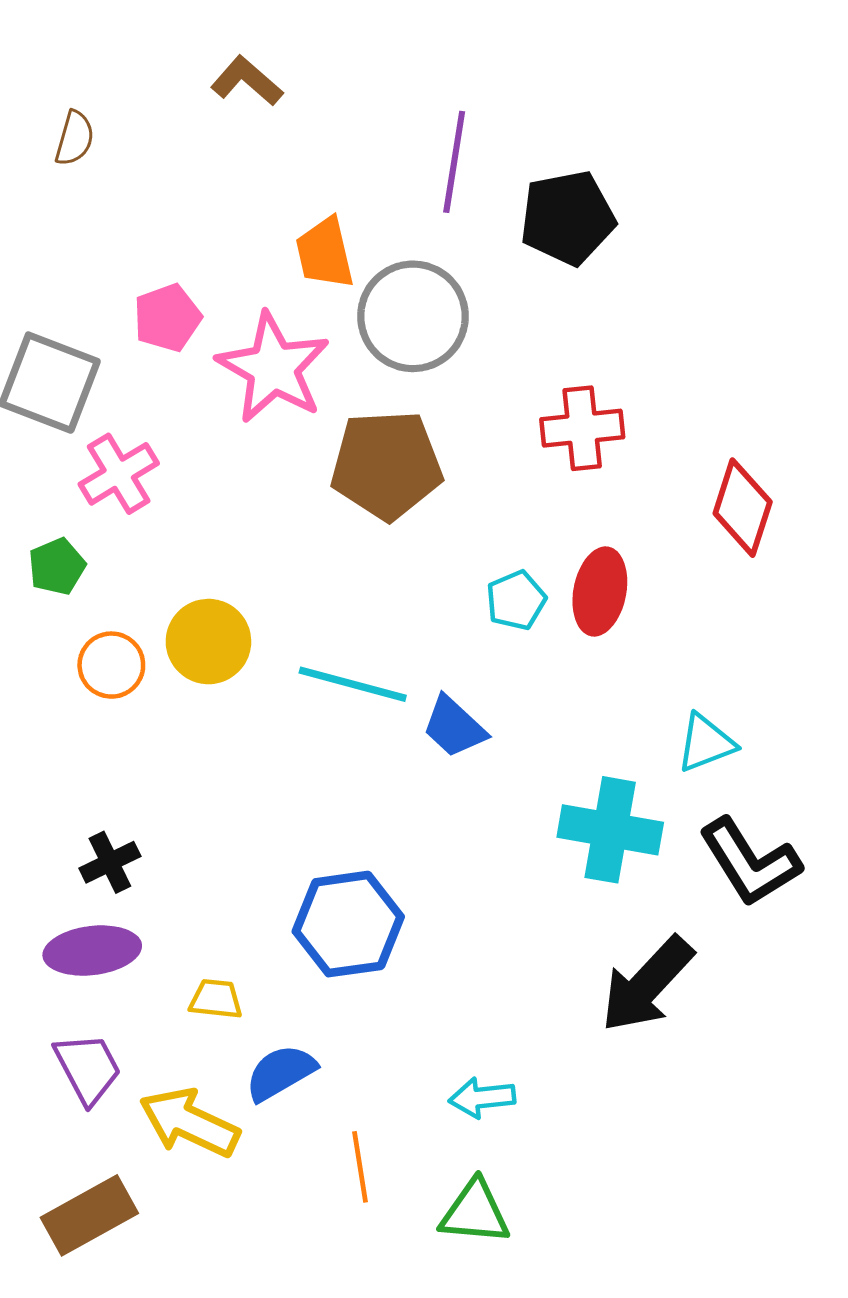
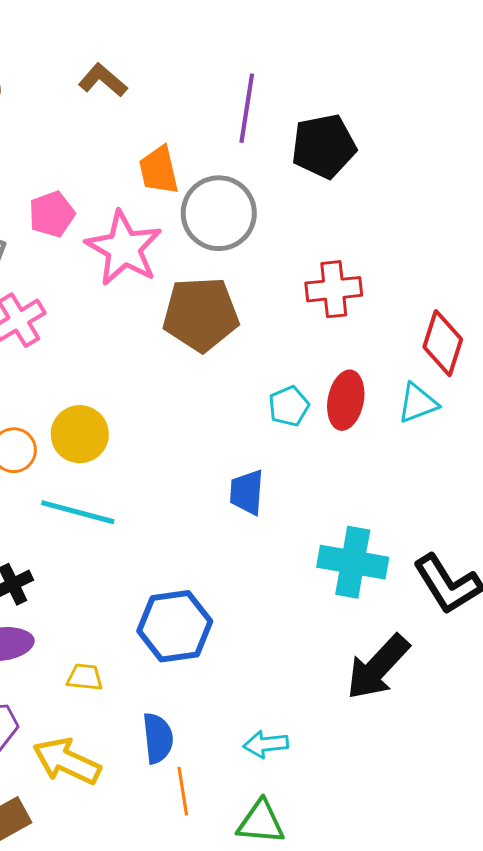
brown L-shape: (247, 81) -> (103, 80), moved
cyan line: (353, 684) -> (78, 512), moved
blue trapezoid: (454, 727) -> (247, 492), turned 51
cyan triangle: (706, 743) -> (418, 403), moved
blue semicircle: (281, 1073) -> (158, 738), moved, turned 114

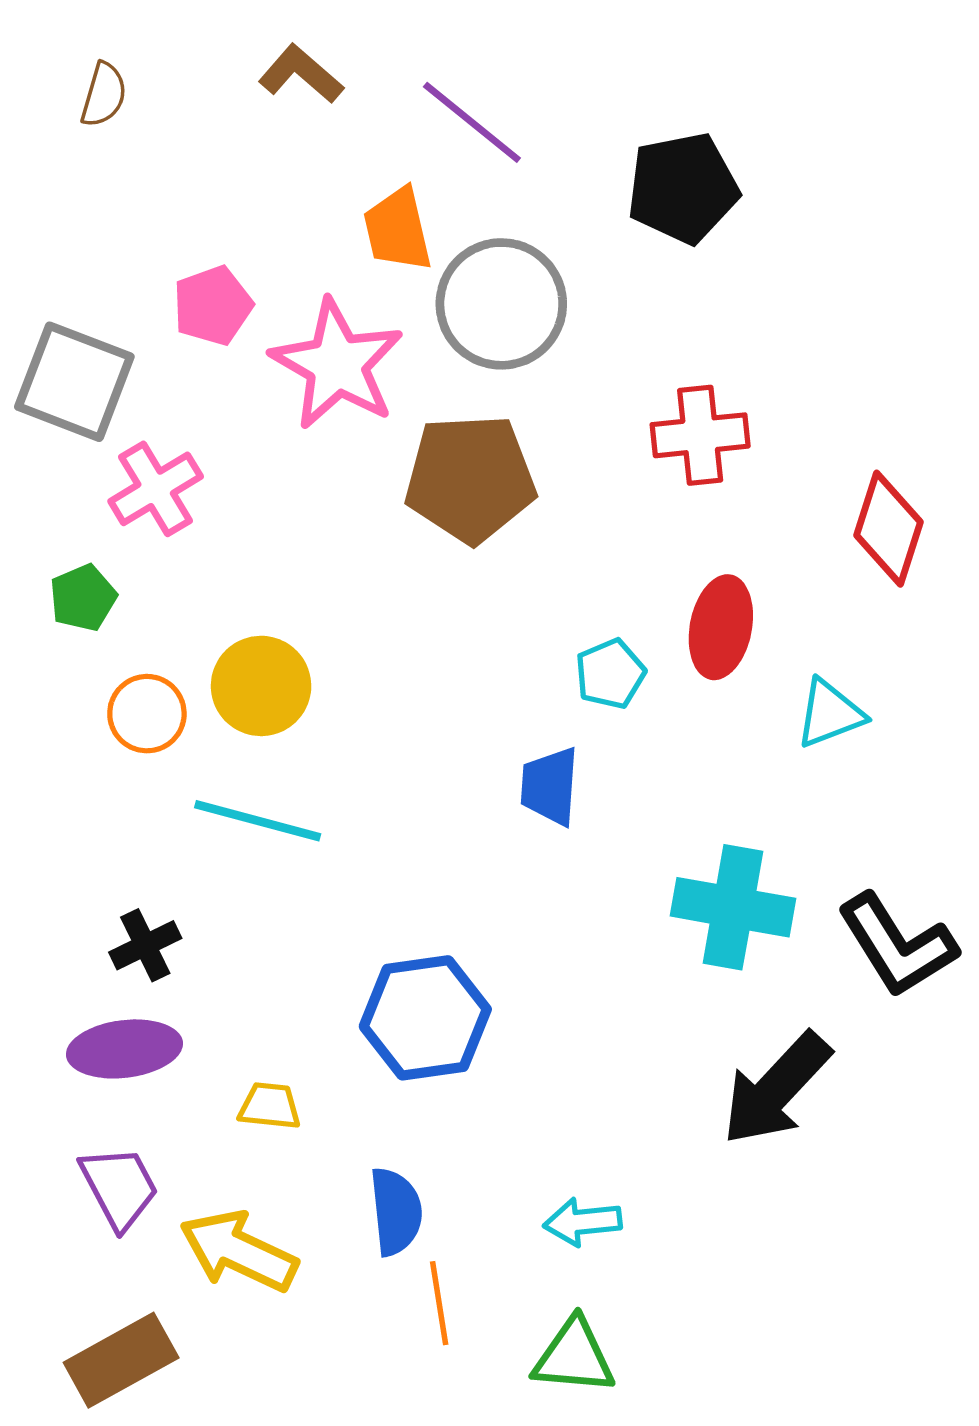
purple line: (247, 108) -> (472, 122), moved, turned -60
cyan triangle: (418, 403) -> (830, 714), moved
cyan pentagon: (289, 406) -> (610, 674), moved

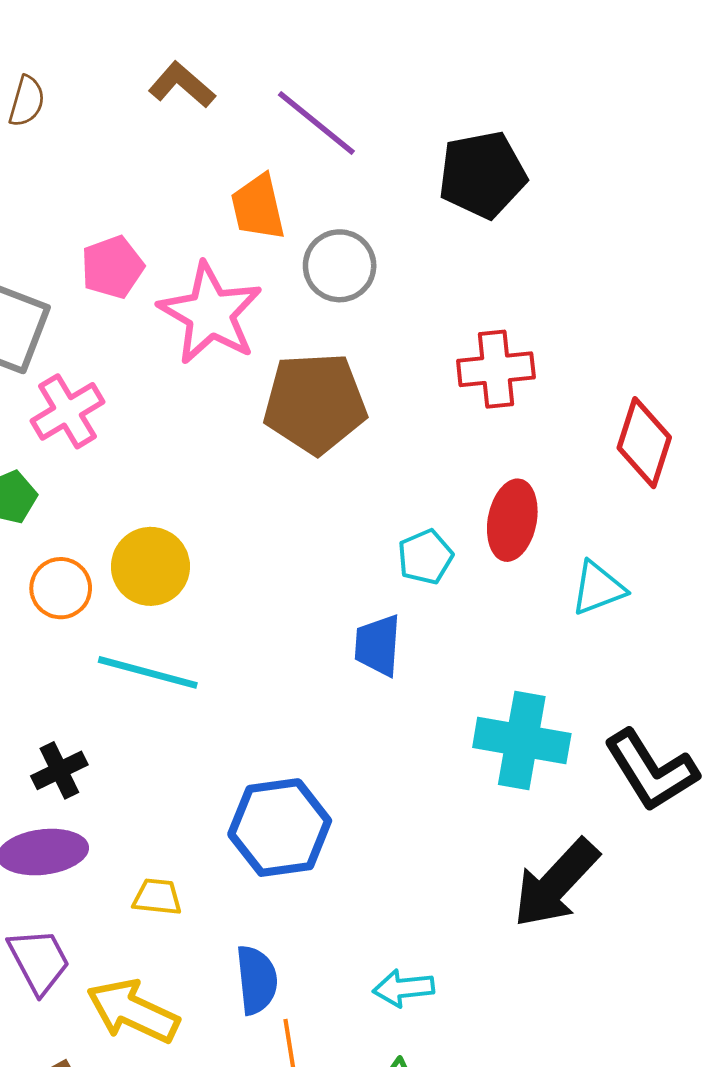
gray circle: (501, 304) -> (340, 266), size x0.7

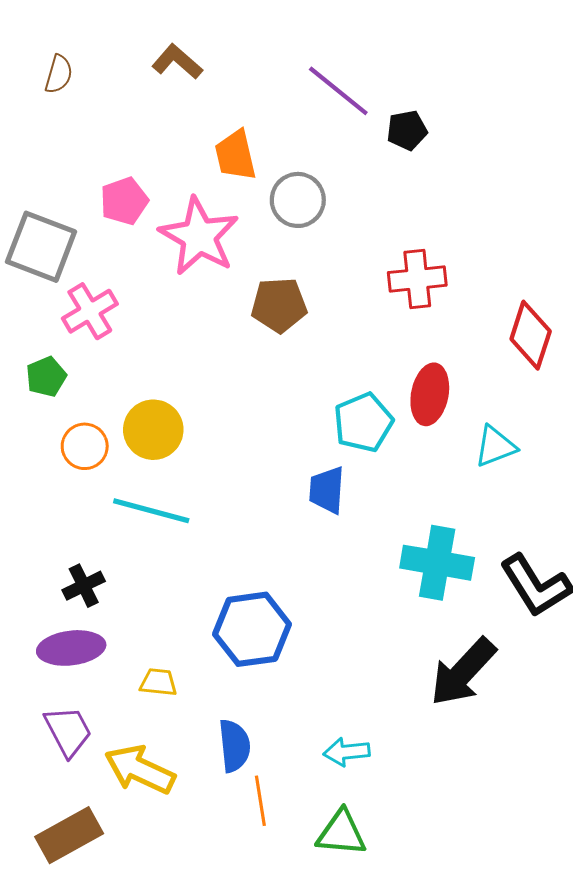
purple line: (316, 123) -> (338, 91), moved
black pentagon: (482, 175) -> (407, 130), size x0.6
brown pentagon: (315, 403) -> (279, 305), size x0.7
cyan pentagon: (425, 557) -> (363, 422), size x1.4

